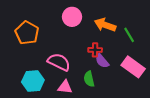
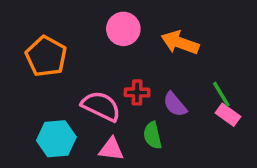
green line: (129, 35) -> (221, 94), moved
red cross: (95, 50) -> (137, 92), moved
pink rectangle: (133, 67) -> (228, 115), size x0.6

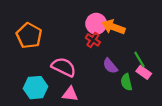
pink circle: (123, 29) -> (96, 24), moved
red cross: (137, 92) -> (93, 40), moved, turned 32
green semicircle: (153, 135) -> (126, 82), moved

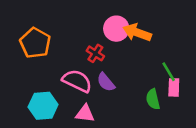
red cross: (93, 40) -> (95, 53), moved
purple semicircle: (110, 66) -> (106, 82), moved
pink rectangle: (144, 72) -> (174, 87), turned 56

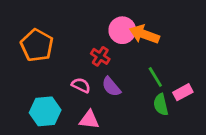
green line: (169, 72) -> (155, 77), moved
pink semicircle: (77, 81) -> (81, 85), size x0.6
pink rectangle: (174, 87) -> (183, 92), turned 60

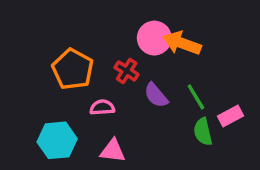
orange pentagon: (37, 45) -> (73, 69), moved
pink semicircle: (81, 85) -> (102, 107), turned -30
purple semicircle: (111, 87) -> (156, 95), moved

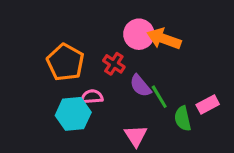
green line: (196, 97) -> (159, 97), moved
cyan hexagon: (57, 140) -> (73, 114), moved
pink triangle: (113, 151) -> (136, 136), moved, turned 50

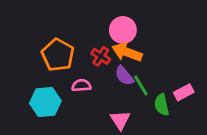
orange arrow: (164, 39) -> (127, 52), moved
cyan hexagon: (73, 114) -> (45, 102), moved

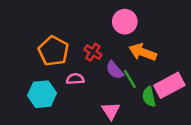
pink circle: (123, 30) -> (125, 22), moved
orange arrow: (127, 52) -> (143, 52), moved
pink rectangle: (184, 92) -> (169, 85), size x1.6

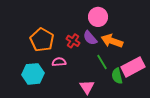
purple semicircle: (115, 70) -> (90, 38), moved

